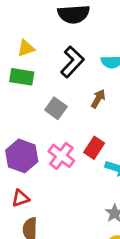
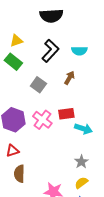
green rectangle: (22, 77) -> (13, 62), turned 30
red rectangle: (94, 148) -> (66, 114), turned 49

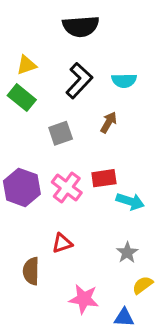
gray square: (38, 85) -> (61, 133), turned 35
red triangle: (12, 151) -> (62, 243), moved
yellow semicircle: (81, 183) -> (143, 285), moved

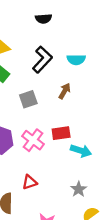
black semicircle: (81, 26) -> (44, 19), size x0.6

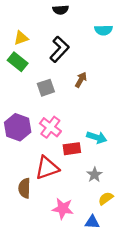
cyan semicircle: (76, 60) -> (103, 30), moved
red rectangle: (61, 133) -> (72, 149), moved
red triangle: (30, 182) -> (47, 168), size x1.6

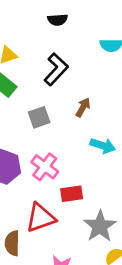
cyan arrow: (97, 137) -> (103, 146), moved
gray star: (94, 175) -> (100, 226), size x1.6

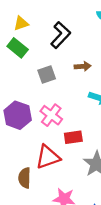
brown arrow: (83, 107) -> (83, 66), turned 56

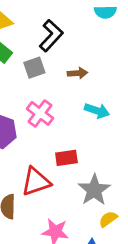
gray square: (47, 75) -> (34, 68), moved
pink cross: (51, 115) -> (40, 113), moved

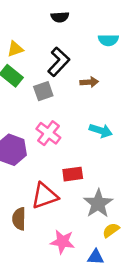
brown arrow: (78, 73) -> (89, 82), moved

